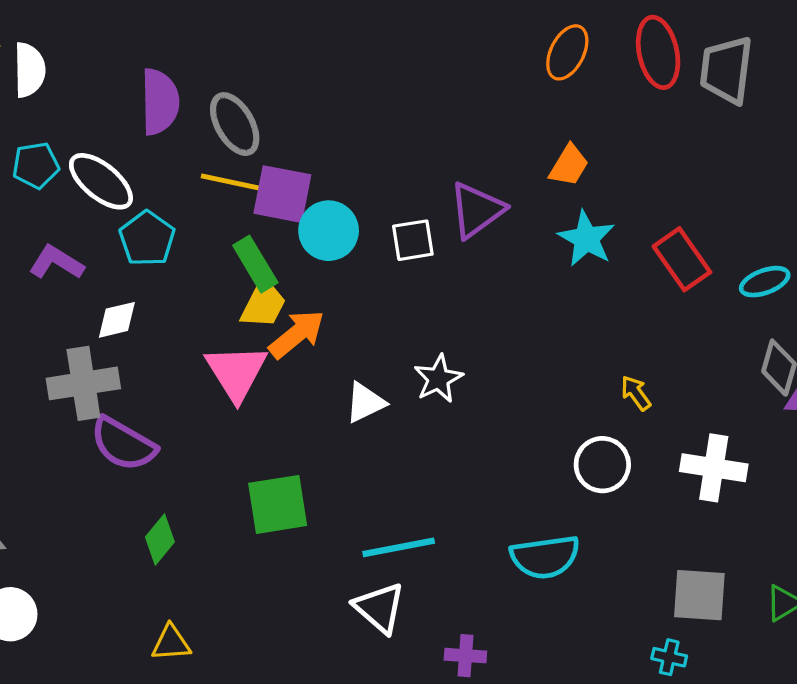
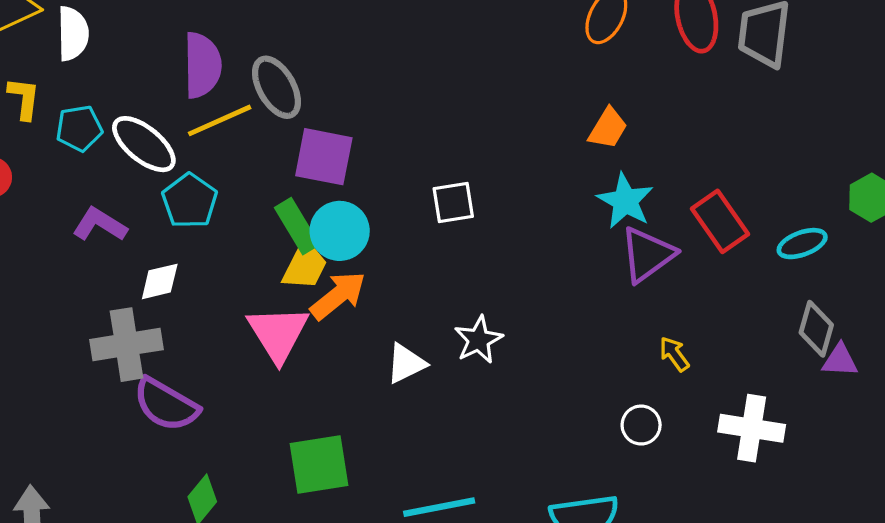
yellow line: (235, 183) -> (220, 120), moved, turned -36
purple triangle: (477, 210) -> (647, 255), moved
cyan circle: (329, 231) -> (340, 231), moved
white circle: (602, 465) -> (641, 425), size x0.7

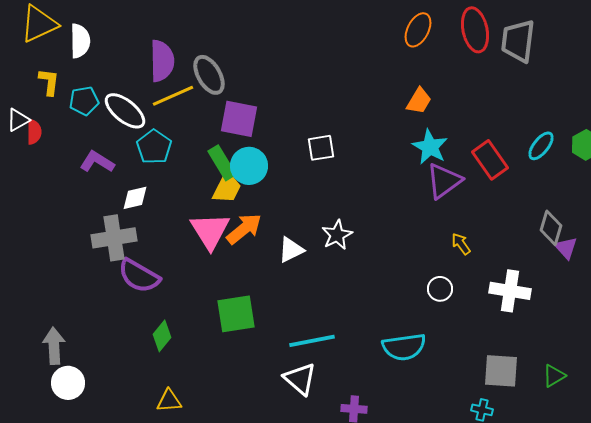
cyan ellipse: (802, 244) -> (541, 146), moved, turned -32
orange arrow: (338, 296) -> (244, 229), moved
purple triangle: (840, 360) -> (566, 248), turned 45

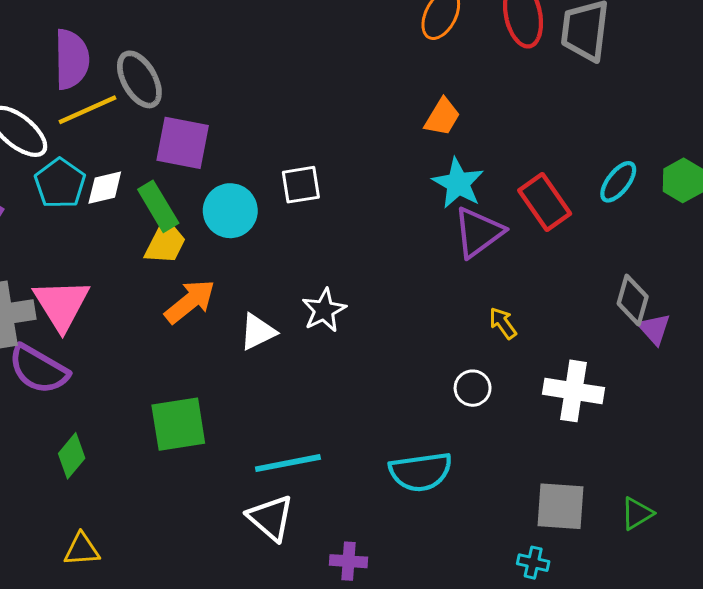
cyan circle: (249, 166) -> (230, 211), moved
white diamond: (135, 198) -> (105, 188), moved
pink triangle: (210, 231) -> (62, 304), moved

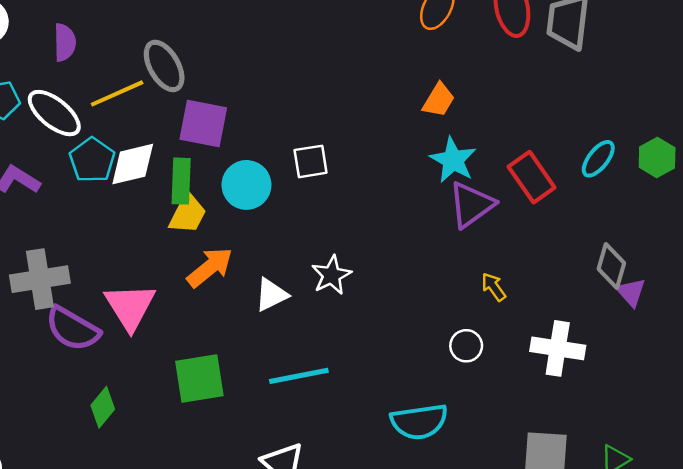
purple semicircle: (72, 59) -> (65, 42), moved, size x0.7
white diamond: (105, 188) -> (133, 164), size x1.4
green rectangle: (158, 206) -> (181, 181), turned 33
pink triangle: (62, 304) -> (130, 307), moved
cyan line: (288, 463) -> (299, 376), moved

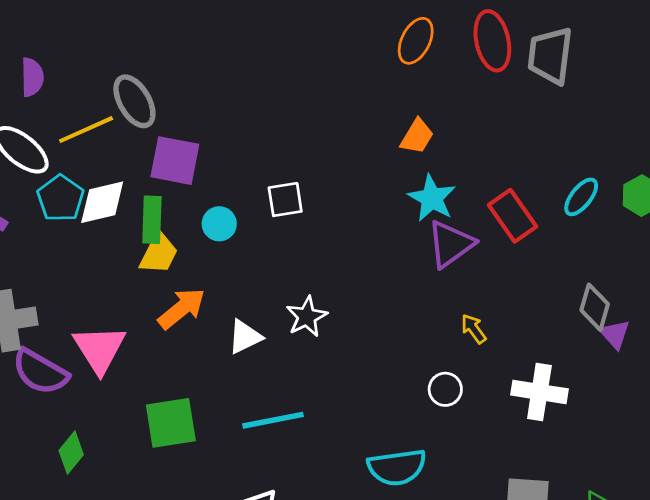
cyan circle: (246, 185) -> (219, 224), size x0.7

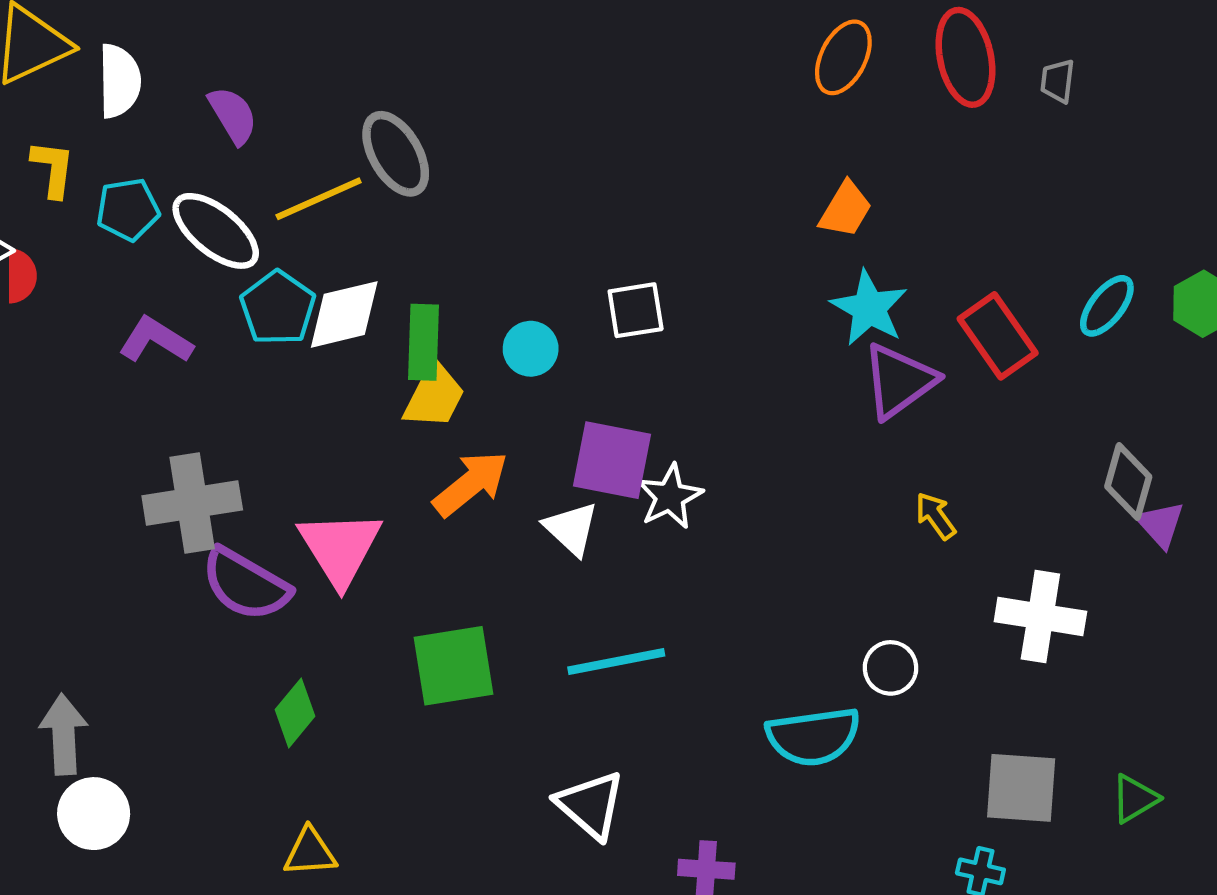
gray trapezoid: (550, 56) -> (1058, 81), size x0.5
purple semicircle: (32, 77) -> (233, 115), turned -30
purple square: (175, 161) -> (612, 460), moved
white triangle: (245, 337) -> (571, 529), turned -51
white circle: (445, 389) -> (890, 668), moved

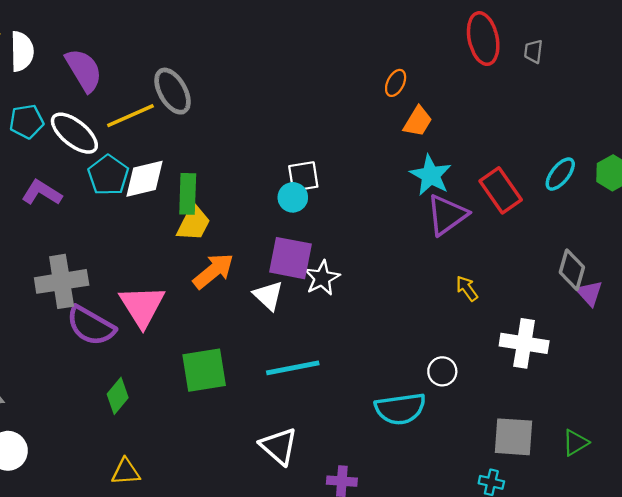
orange ellipse: (843, 57) -> (396, 83), moved, size x0.7
purple semicircle: (233, 115) -> (84, 70), size x1.4
cyan circle: (531, 349) -> (293, 197), moved

